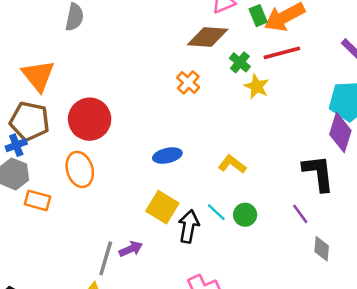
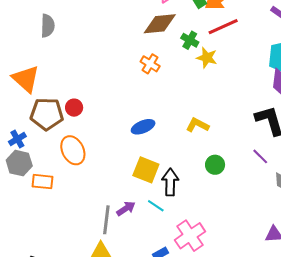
red circle: (90, 119) -> (74, 108), size x0.5
brown pentagon: (30, 121) -> (47, 114), moved
cyan line: (216, 212) -> (156, 206), moved

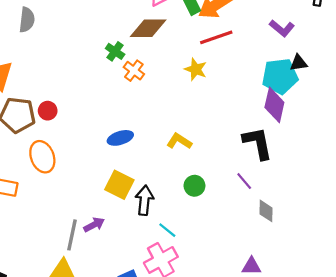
green cross: (190, 40) -> (115, 51), moved
cyan line: (156, 206) -> (167, 230), moved

